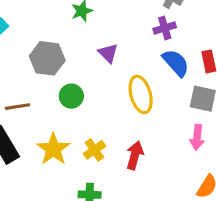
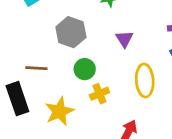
yellow cross: (94, 150) -> (99, 94), moved

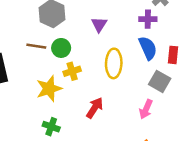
brown line: (36, 68) -> (36, 46), moved
yellow star: (59, 111) -> (49, 89), moved

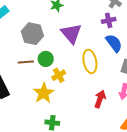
purple triangle: (99, 24) -> (71, 33), size x1.6
red arrow: (95, 108) -> (100, 99), moved

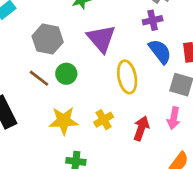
brown line: (26, 62) -> (39, 78), turned 42
yellow cross: (59, 75) -> (104, 120), moved
yellow star: (44, 93) -> (64, 121), turned 30

